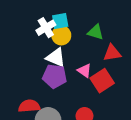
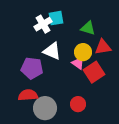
yellow circle: (61, 35) -> (83, 52), moved
purple pentagon: (55, 76) -> (32, 68), moved

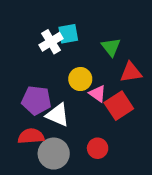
green triangle: (88, 28) -> (111, 47), turned 35
white triangle: (52, 51) -> (58, 115), moved
yellow circle: (83, 52) -> (80, 79), moved

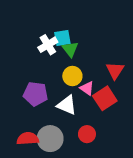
green triangle: (111, 47) -> (70, 49), moved
red triangle: (131, 72) -> (115, 70), turned -48
white triangle: (58, 115) -> (67, 105), moved
red semicircle: (31, 136) -> (28, 139), moved

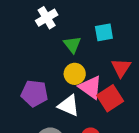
cyan square: (62, 38) -> (104, 32), moved
white cross: (48, 45) -> (47, 18), moved
pink triangle: (87, 88) -> (91, 87), size x1.5

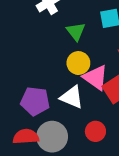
purple pentagon: (34, 93) -> (35, 101), moved

